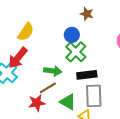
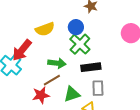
yellow semicircle: (26, 32) -> (45, 29), moved, turned 36
gray rectangle: (94, 96) -> (98, 88), size x0.7
green triangle: (68, 102) -> (72, 94), turned -48

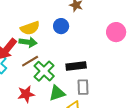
green cross: (80, 44) -> (44, 71), moved
green arrow: (57, 63) -> (28, 42), moved
brown line: (52, 80) -> (30, 61), moved

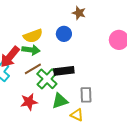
black rectangle: (76, 66) -> (64, 71), moved

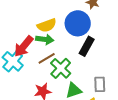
blue circle: (64, 34) -> (78, 23), size x1.6
black rectangle: (64, 71) -> (87, 46), moved, turned -54

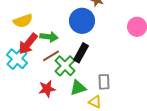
yellow semicircle: (47, 25) -> (23, 21), moved
black rectangle: (87, 46) -> (81, 53), moved

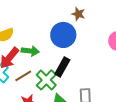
brown line: (51, 56) -> (23, 76), moved

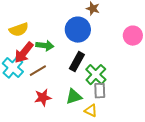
green cross: (46, 80) -> (96, 75), moved

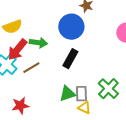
green cross: (96, 75) -> (108, 89), moved
gray rectangle: (100, 91) -> (81, 94), moved
red star: (43, 98) -> (20, 106), moved

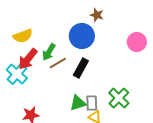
green arrow: (38, 43) -> (49, 52), turned 114
brown line: (31, 68) -> (58, 63), moved

